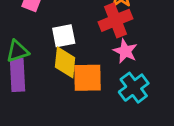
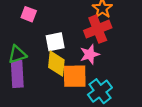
pink star: (125, 51) -> (90, 54), moved, turned 30
cyan cross: (134, 88) -> (100, 91), moved

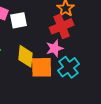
white square: (55, 42) -> (19, 20), moved
cyan cross: (100, 91) -> (69, 67), moved

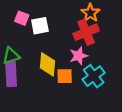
orange square: (42, 67) -> (65, 76), size x0.7

